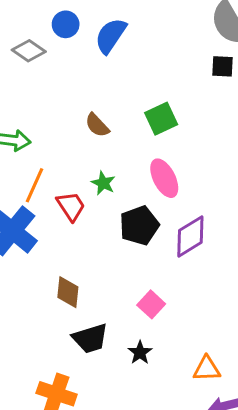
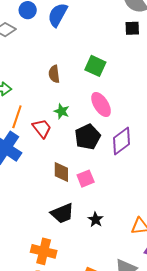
green square: (161, 119) -> (95, 66), turned -35
brown semicircle: (97, 125) -> (54, 74), turned 42
brown diamond: (68, 292) -> (61, 172), moved
pink square: (151, 304) -> (86, 179), moved, turned 30

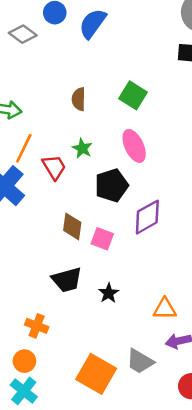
purple diamond: (122, 141) -> (147, 217), moved
pink square: (86, 179) -> (102, 239), turned 36
orange cross: (44, 251) -> (37, 326), size x0.7

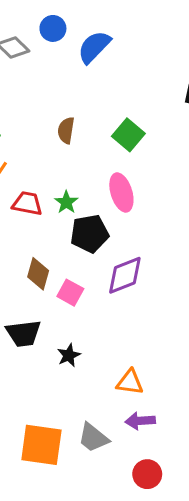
green star: (82, 148) -> (66, 202), moved
red trapezoid: (54, 167) -> (27, 204), turned -56
orange square: (96, 374) -> (41, 445), turned -30

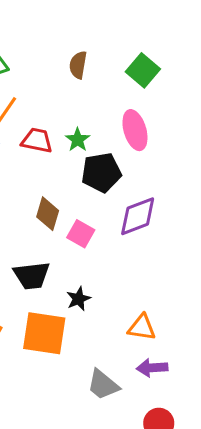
orange square: (41, 445) -> (44, 333), moved

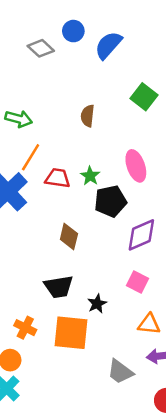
green square: (143, 70) -> (144, 97), moved
pink square: (81, 234) -> (138, 282), moved

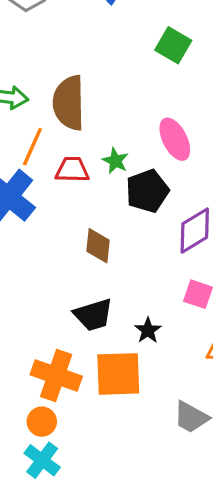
brown semicircle: (88, 116) -> (69, 103), moved, size x1.8
orange cross: (25, 328) -> (56, 375), size x1.6

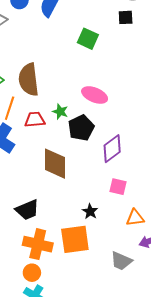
pink ellipse: (175, 139) -> (95, 95), turned -35
brown diamond: (98, 246) -> (55, 164), size x1.5
black trapezoid: (93, 315) -> (27, 210), moved

